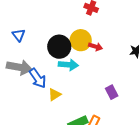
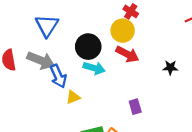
blue triangle: (19, 35) -> (47, 26), size x1.6
yellow circle: (81, 40) -> (123, 31), moved
red arrow: (96, 47) -> (127, 54), size x1.5

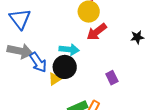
black circle: (88, 47) -> (65, 67), moved
red arrow: (127, 54) -> (97, 32), turned 125

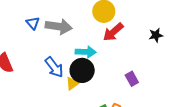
blue triangle: (20, 19) -> (33, 23), size x0.6
gray arrow: (20, 51) -> (59, 27), moved

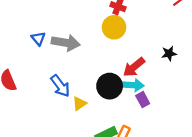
red arrow: (113, 32) -> (134, 67), moved
cyan arrow: (86, 52) -> (133, 85), moved
black circle: (82, 70) -> (110, 86), moved

